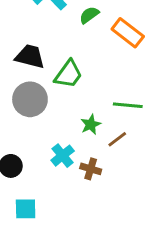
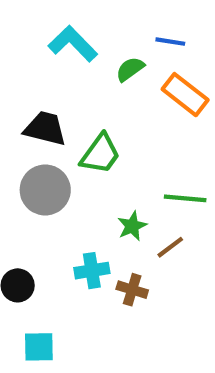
cyan cross: (63, 156) -> (92, 271), turned 30

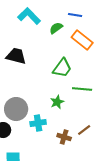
green trapezoid: (100, 154) -> (62, 68), moved
gray circle: (45, 190) -> (16, 109), moved
brown line: (170, 247) -> (84, 130), moved
brown cross: (132, 290) -> (64, 137), moved

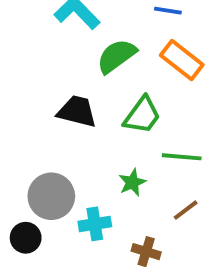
green semicircle: (56, 28) -> (117, 56), moved, size x1.5
black trapezoid: (16, 56) -> (77, 111), moved
brown line: (84, 130) -> (186, 210), moved

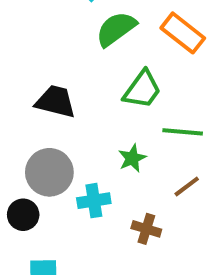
black trapezoid: (77, 111) -> (55, 102), moved

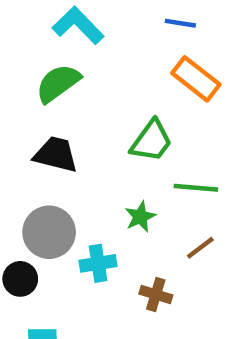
green semicircle: (116, 29) -> (58, 83), moved

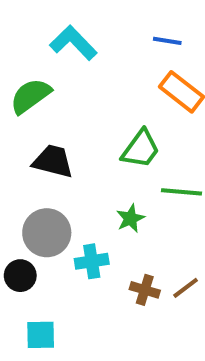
green semicircle: (58, 83) -> (30, 96), moved
brown line: (200, 248) -> (186, 288), moved

